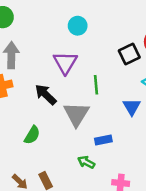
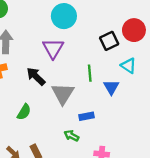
cyan circle: (78, 26) -> (64, 16), size x1.5
green line: (96, 85) -> (90, 73), moved

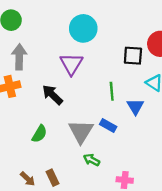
black square: (109, 41) -> (133, 56), turned 30
gray triangle: (63, 94) -> (81, 131), moved
blue rectangle: (87, 116) -> (108, 126), moved, turned 40

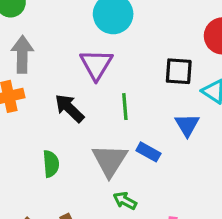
black square: (133, 56) -> (179, 71), moved
green line: (112, 91) -> (125, 107), moved
green semicircle: (39, 134) -> (51, 164), turned -36

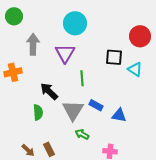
gray arrow: (22, 54) -> (33, 44), moved
black arrow: (69, 108) -> (49, 91), moved
blue triangle: (187, 125) -> (119, 115), moved, turned -49

